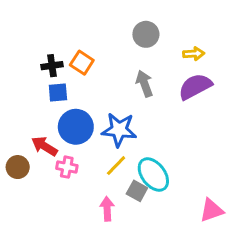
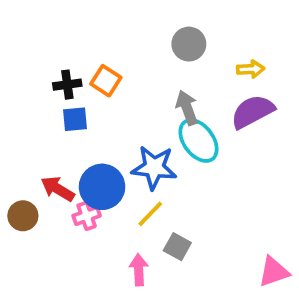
blue circle: (76, 127) -> (102, 187), moved
pink cross: (67, 167) -> (87, 216), turned -30
cyan ellipse: (153, 175) -> (198, 141), moved

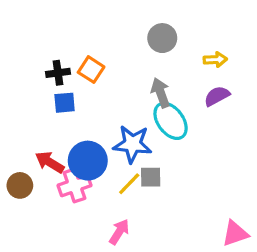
purple semicircle: (253, 112) -> (217, 96), size x0.7
pink cross: (87, 216) -> (75, 185), size x1.4
gray square: (177, 247) -> (151, 177), moved, turned -30
pink arrow: (139, 270) -> (119, 232), turned 35

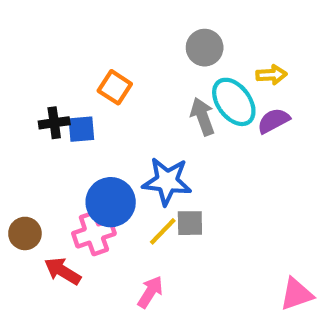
black cross: (58, 73) -> (54, 123), moved
cyan ellipse: (171, 121) -> (234, 102), moved
red arrow: (50, 162) -> (63, 271), moved

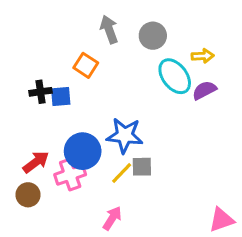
gray arrow: (202, 117) -> (109, 29), moved
brown circle: (25, 233) -> (28, 195), moved
red arrow: (63, 271) -> (36, 162), moved, turned 112

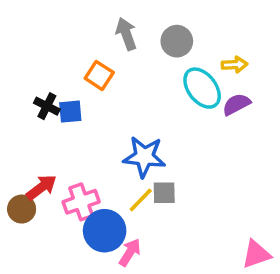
black cross: (40, 92) -> (47, 106), turned 35
blue circle: (83, 151) -> (105, 231), moved
brown circle: (28, 195) -> (22, 209), moved

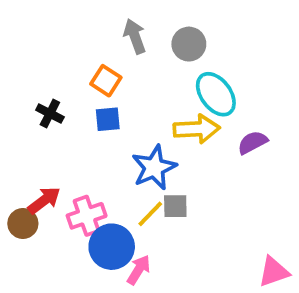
yellow arrow: (235, 65) -> (197, 129), moved, size x1.6
purple semicircle: (236, 104) -> (253, 142), moved
blue square: (70, 112) -> (108, 119), moved
blue star: (144, 157) -> (154, 168), turned -30

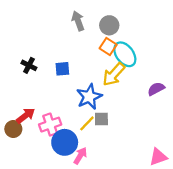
orange square: (106, 81) -> (108, 46), moved
yellow arrow: (197, 129) -> (114, 74), turned 135
purple semicircle: (253, 142) -> (156, 89), moved

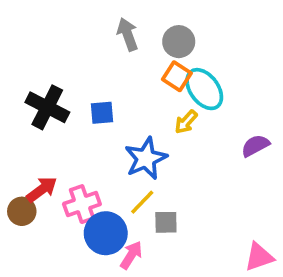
black cross: (29, 65) -> (47, 107), size x1.6
yellow arrow: (114, 74) -> (186, 122), size x0.6
gray square: (101, 119) -> (166, 222), moved

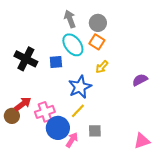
cyan ellipse: (204, 89) -> (73, 45), moved
gray square: (166, 222) -> (95, 131), moved

